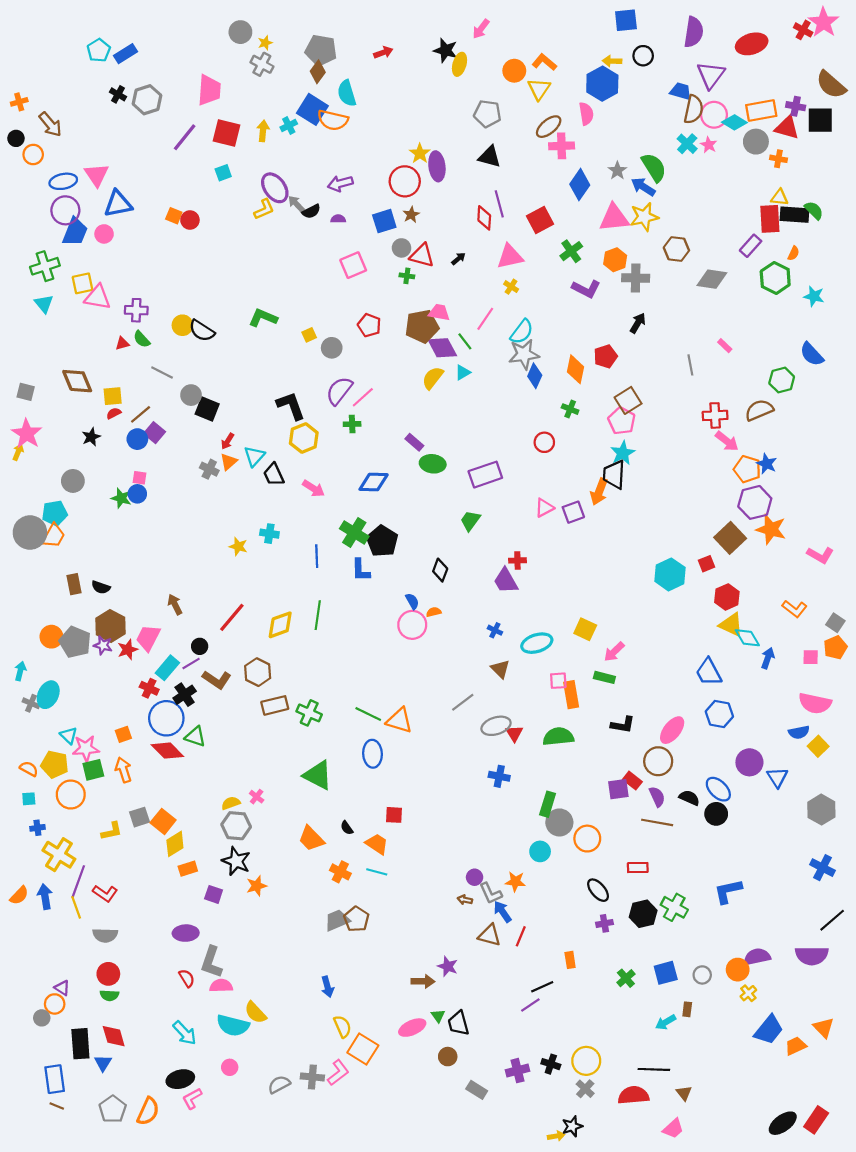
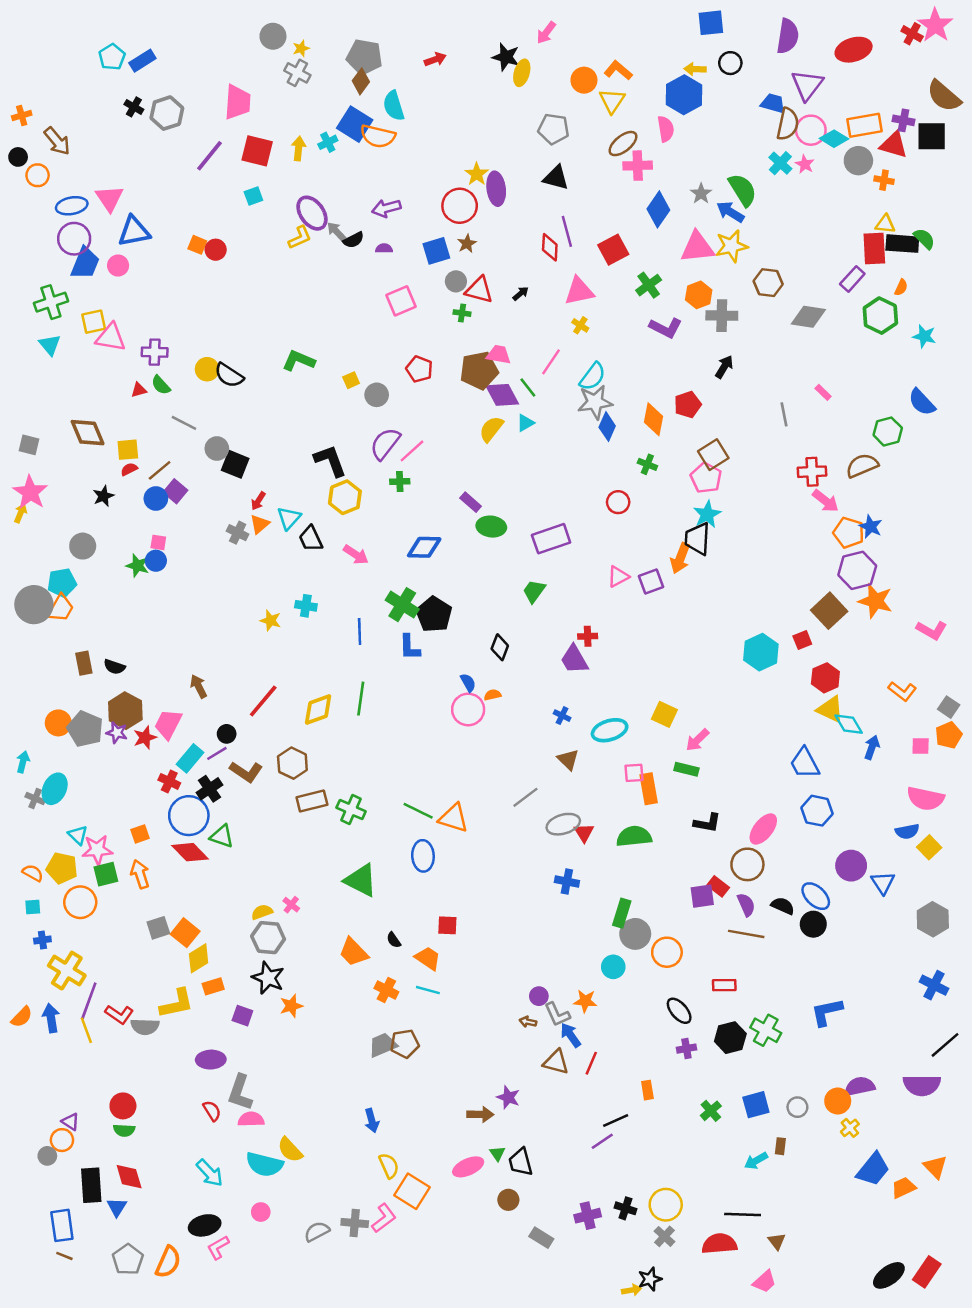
yellow L-shape: (112, 831) -> (177, 1003), moved, size x1.4
brown pentagon: (356, 919) -> (405, 1044), turned 30
gray semicircle: (105, 935) -> (145, 1027), moved

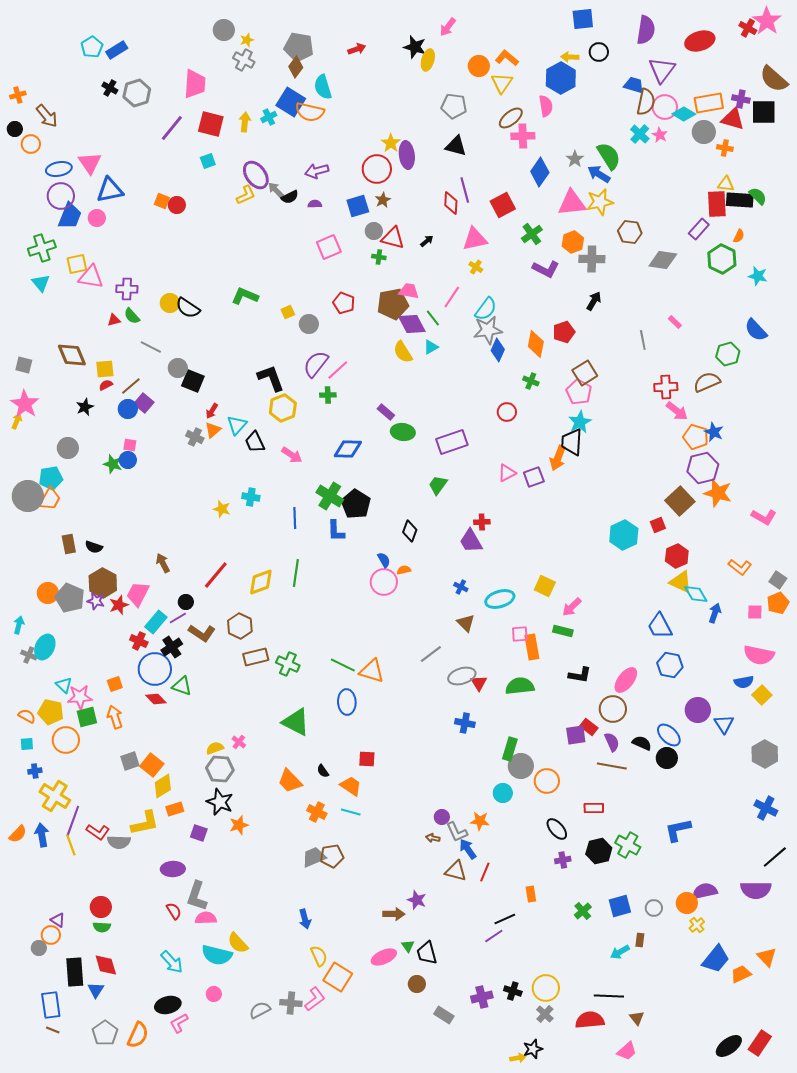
yellow semicircle: (491, 429) -> (403, 352), turned -70
red diamond: (190, 852) -> (156, 699), size x0.7

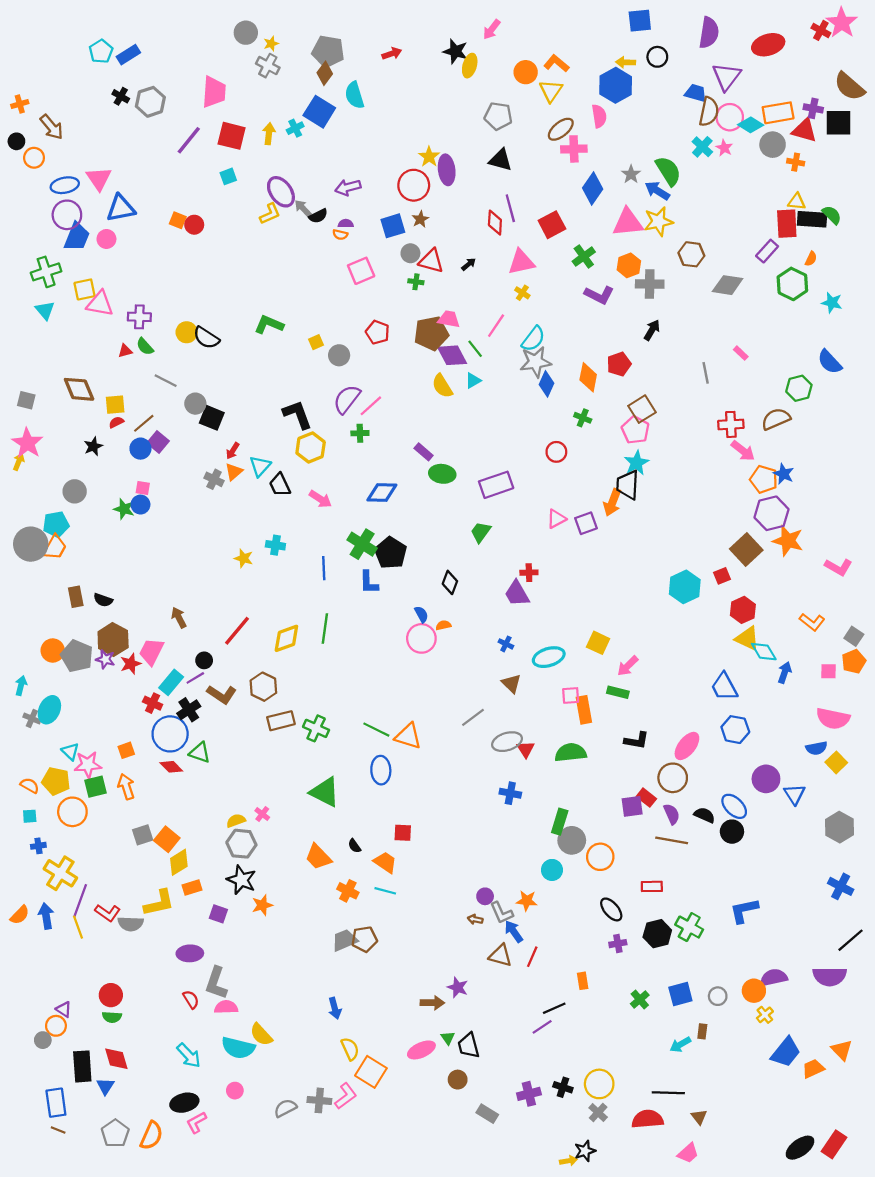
orange semicircle: (310, 112) -> (340, 235), moved, size x0.5

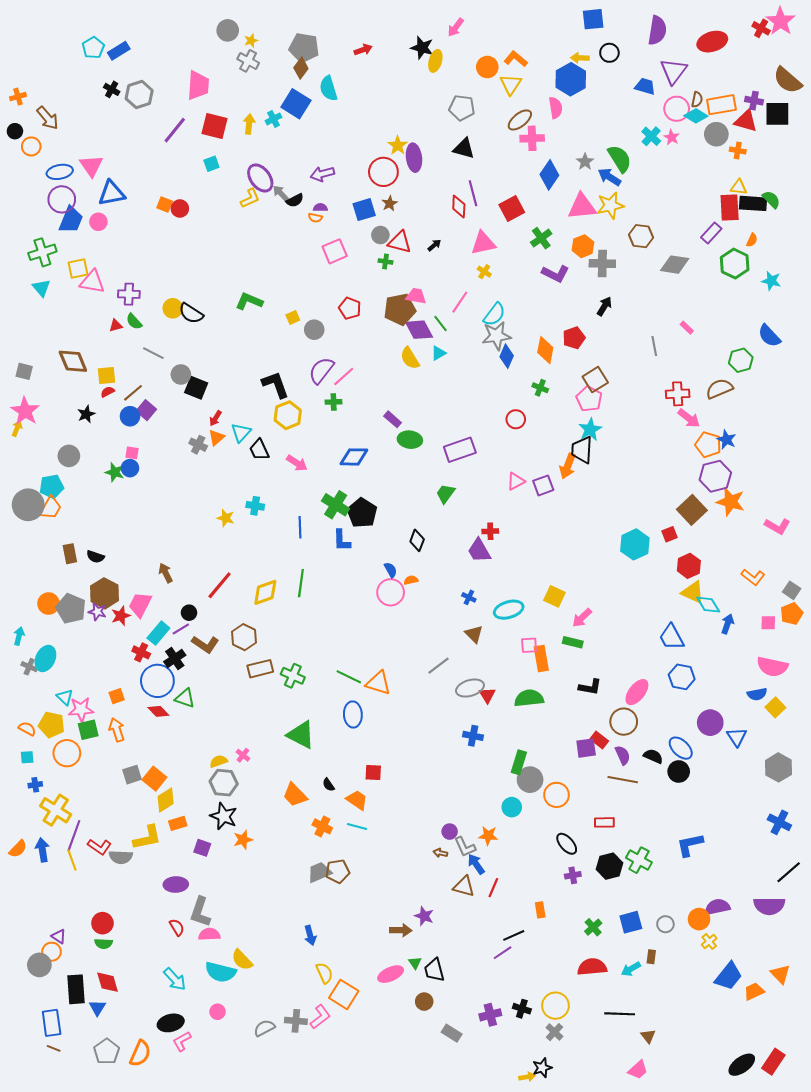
brown semicircle: (709, 112) -> (697, 100), moved, size x0.6
gray circle: (43, 1040) -> (39, 965), size x1.5
red semicircle: (647, 1119) -> (592, 967), moved

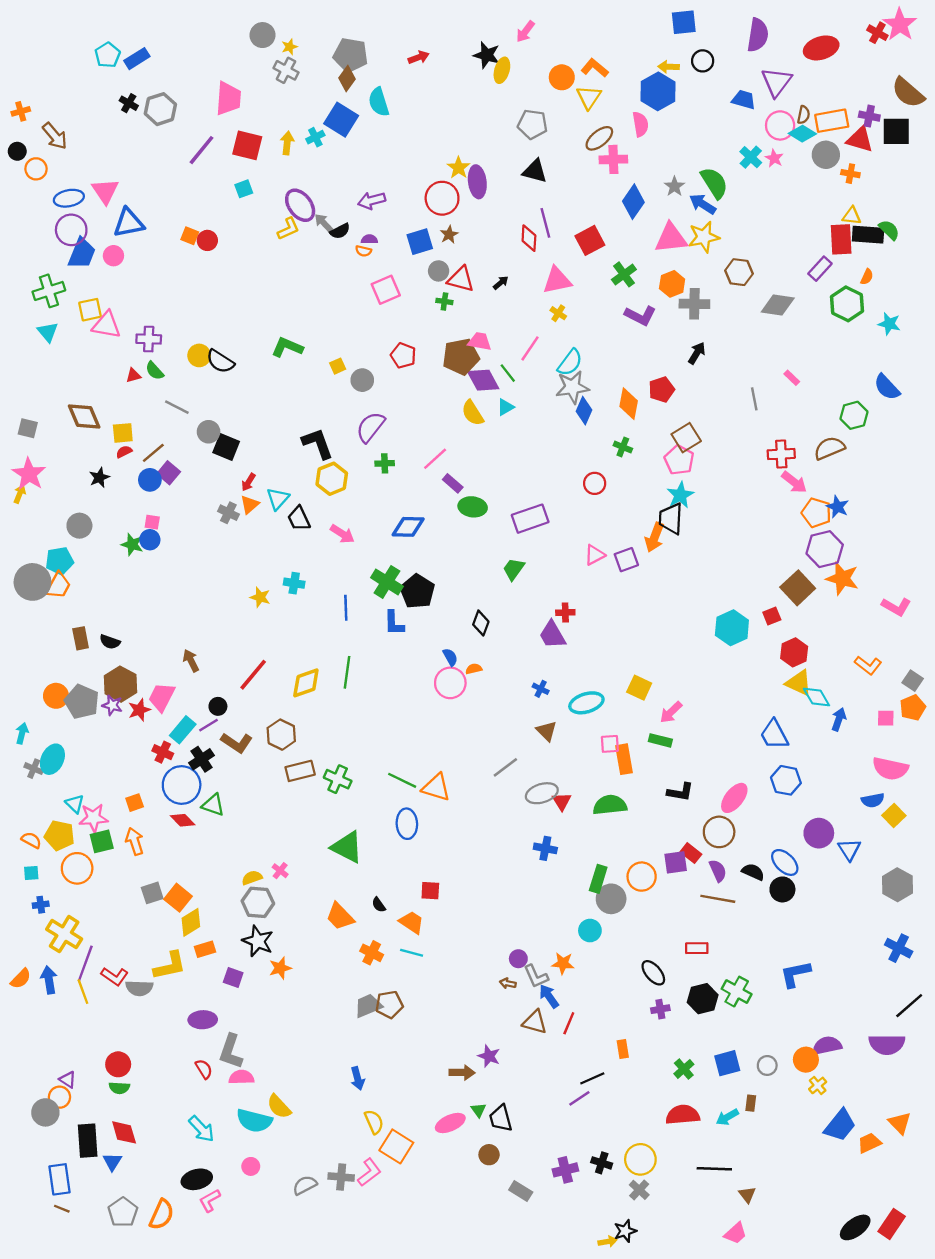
pink line: (344, 377) -> (435, 459), moved
orange circle: (556, 795) -> (642, 877), moved

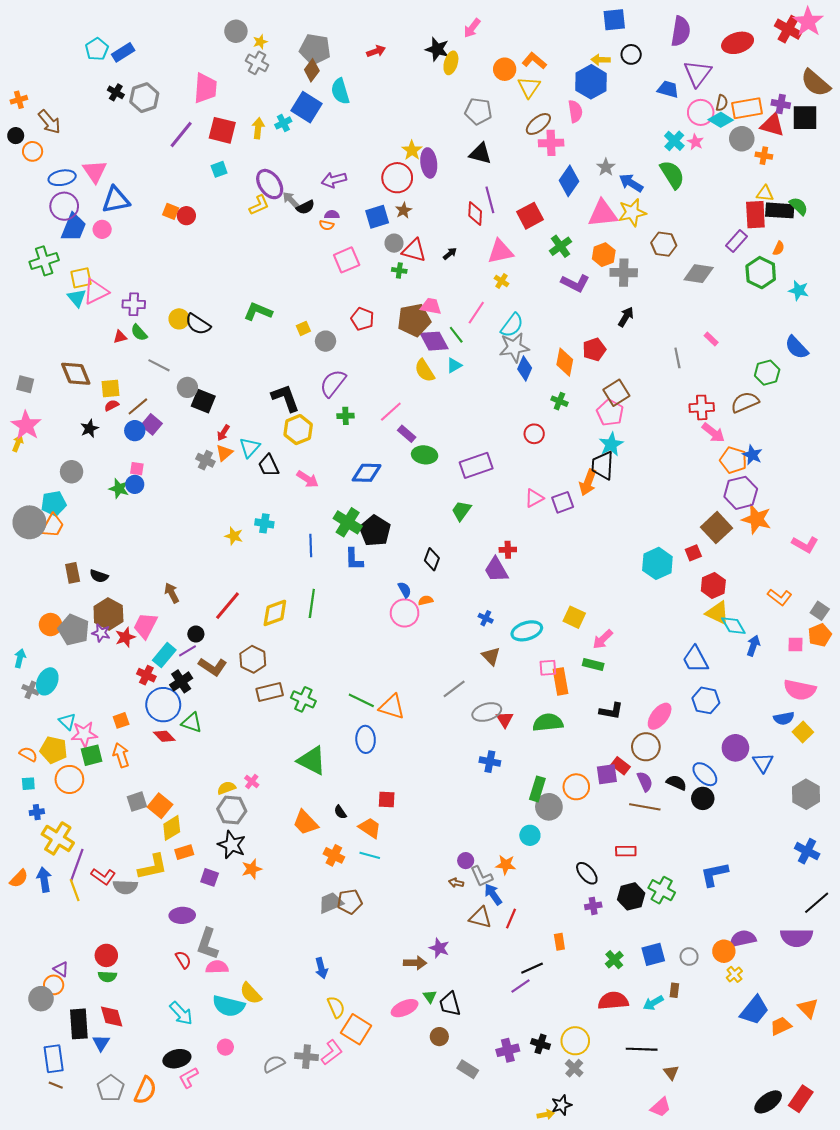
red cross: (877, 33) -> (788, 29), size x1.4
green semicircle: (714, 183) -> (672, 175), moved
pink triangle: (106, 325) -> (96, 292), turned -36
cyan triangle: (48, 332) -> (77, 298), moved

